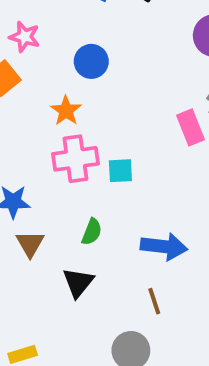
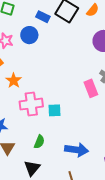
blue circle: (91, 61) -> (29, 35), moved
orange star: (66, 111) -> (14, 81), moved

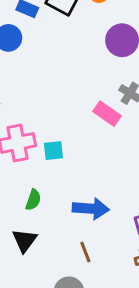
pink rectangle: (91, 88) -> (107, 114), turned -30

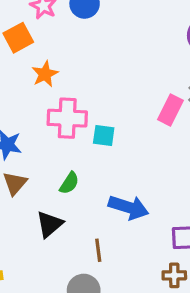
pink rectangle: (107, 114) -> (170, 110), turned 68
brown line: (85, 252) -> (98, 250), moved

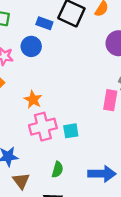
orange star: (45, 74) -> (33, 100), moved

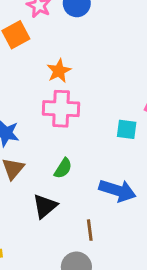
cyan square: (71, 131) -> (127, 129), moved

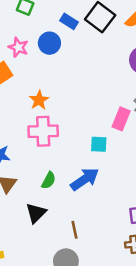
blue arrow: (117, 190) -> (85, 179), moved, turned -48

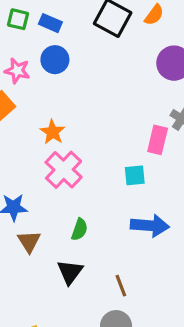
blue rectangle: (69, 21) -> (50, 23), moved
pink cross: (43, 131) -> (64, 170), turned -36
blue arrow: (85, 179) -> (150, 226), moved, turned 48

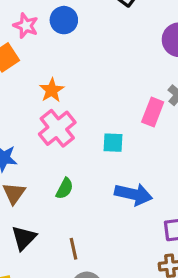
cyan square: (135, 175) -> (113, 143), moved
black triangle: (70, 272) -> (24, 238), moved
brown line: (121, 286) -> (73, 249), moved

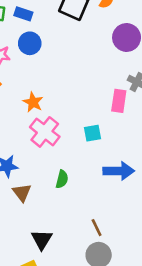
black triangle: (24, 238) -> (42, 239), moved
brown line: (73, 249) -> (97, 228), moved

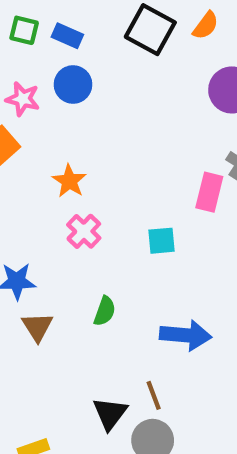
pink cross: (45, 132) -> (84, 231), size x0.7
blue arrow: (119, 171) -> (186, 335), moved
black triangle: (42, 239) -> (110, 413), moved

